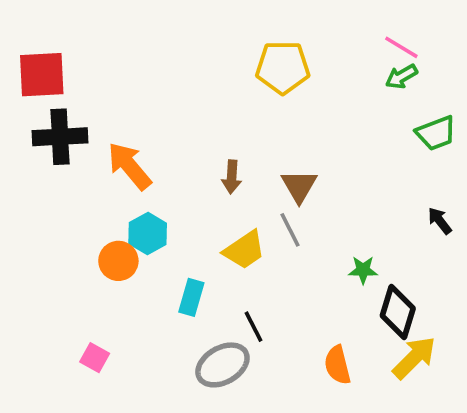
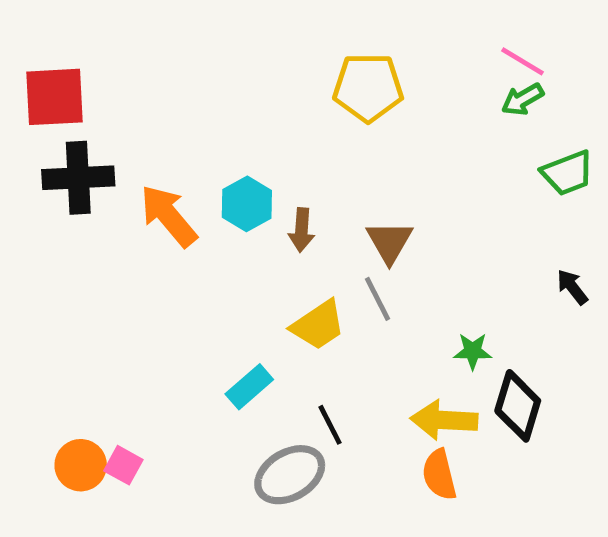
cyan hexagon: (148, 234) -> (247, 204), moved
orange circle: (118, 261) -> (81, 465), moved
cyan rectangle: (191, 297) -> (249, 387), turned 33
yellow arrow: (414, 358) -> (444, 420), moved, turned -132

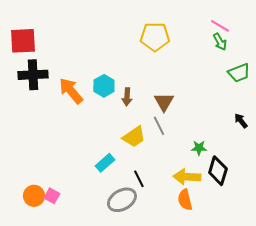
green arrow: (522, 99) -> (220, 42), turned -90

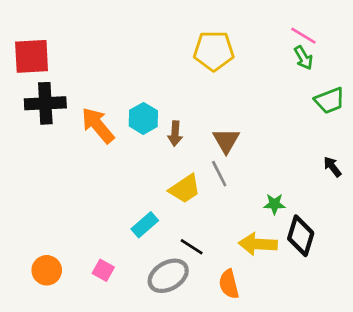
black line: (139, 179) -> (192, 247), turned -30
pink square: (52, 196) -> (103, 270), moved
orange semicircle: (185, 200) -> (229, 284), moved

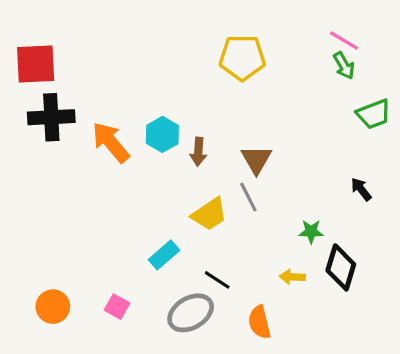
black arrow: (332, 167) -> (361, 189), moved
yellow arrow: (258, 244) -> (292, 277), size x0.6

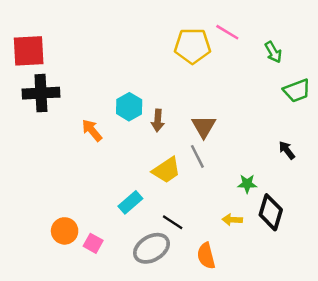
pink line: (344, 41) -> (227, 32), moved
orange arrow: (111, 142) -> (92, 130), moved, size x0.7
orange circle: (53, 307) -> (65, 231), moved

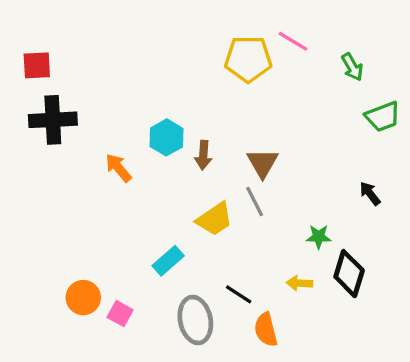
red square: (29, 51) -> (37, 65), size x0.7
black line: (173, 222) -> (239, 294), moved
gray ellipse: (152, 248) -> (195, 320), turned -72

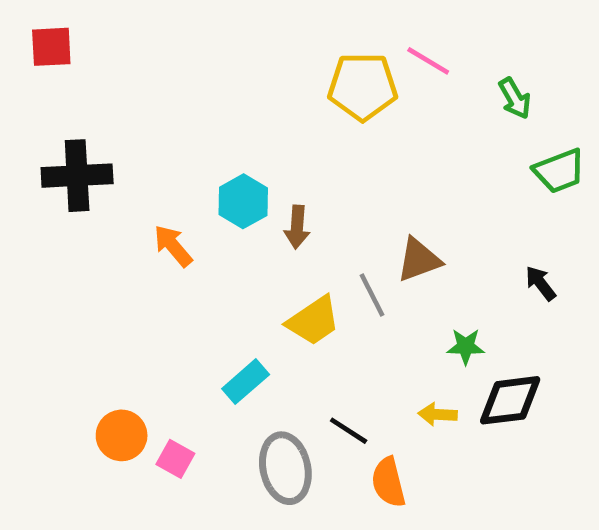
red square: (37, 65) -> (51, 47), moved
brown triangle: (263, 163) -> (419, 260), moved, turned 40
black diamond: (349, 274) -> (510, 400), turned 66

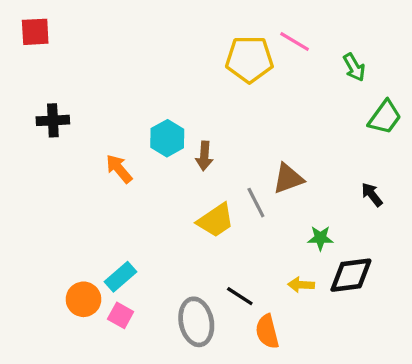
green trapezoid: (559, 171) -> (385, 117), turned -33
black cross: (77, 176) -> (53, 120), size x0.7
cyan rectangle: (246, 382) -> (121, 277), moved

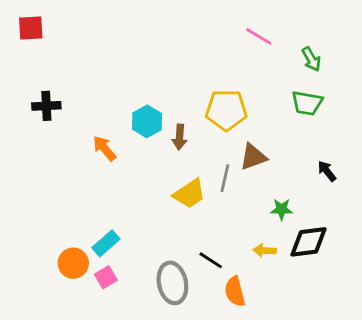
yellow pentagon: (249, 59) -> (226, 110), moved
green trapezoid: (385, 117) -> (307, 103), moved, turned 64
gray line: (256, 203) -> (225, 178), turned 40
pink square: (121, 315) -> (106, 277), turned 30

